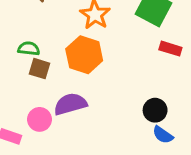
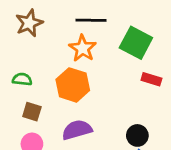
brown square: (40, 69) -> (32, 112), moved
purple semicircle: (70, 104) -> (77, 130), moved

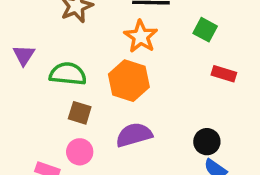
green square: (136, 43) -> (205, 30), size x0.6
green semicircle: (22, 79) -> (68, 74), size x1.5

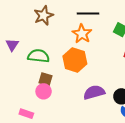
purple semicircle: (134, 135) -> (94, 92), moved
pink circle: (80, 152) -> (44, 91), moved

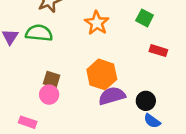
green semicircle: (38, 56) -> (39, 33), moved
orange hexagon: (75, 60) -> (102, 74), moved

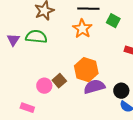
green square: (145, 18) -> (113, 21), moved
brown square: (52, 80) -> (59, 81), moved, turned 32

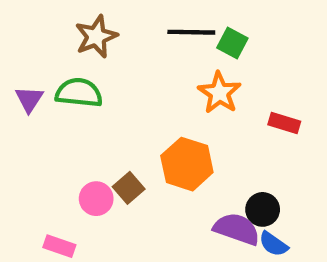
green square: (113, 21) -> (232, 43), moved
orange star: (82, 29) -> (219, 93), moved
purple semicircle: (94, 87) -> (237, 229), moved, turned 35

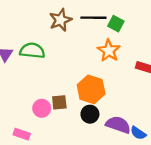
brown star: (96, 37) -> (60, 20), moved
brown square: (129, 188) -> (59, 102), turned 35
black circle: (263, 209) -> (90, 114), moved

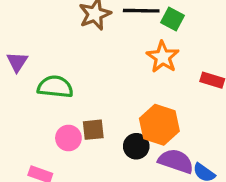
green semicircle: (32, 51) -> (55, 87), moved
orange hexagon: (91, 89) -> (159, 125), moved

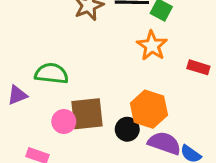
purple triangle: (17, 62) -> (17, 95), moved, turned 35
brown square: (93, 130) -> (87, 114), size x1.6

